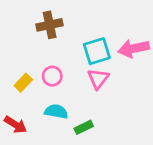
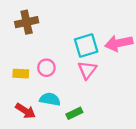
brown cross: (50, 25) -> (27, 22), moved
yellow rectangle: (23, 83) -> (21, 74), turned 49
red arrow: (15, 125) -> (25, 111), moved

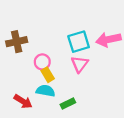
brown cross: (27, 22) -> (17, 42), moved
yellow rectangle: (21, 74) -> (48, 75), moved, turned 56

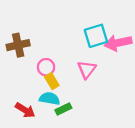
cyan square: (79, 42) -> (96, 36), moved
green rectangle: (68, 104) -> (63, 109), moved

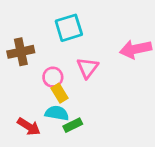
cyan square: (96, 36) -> (69, 28), moved
pink triangle: (87, 69) -> (87, 68), moved

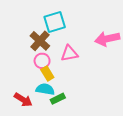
brown cross: (21, 52) -> (40, 41), moved, turned -36
pink triangle: (87, 68) -> (69, 54), turned 42

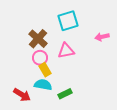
cyan square: (55, 22) -> (68, 21), moved
pink arrow: (107, 39) -> (102, 37), size x0.6
green rectangle: (58, 99) -> (65, 94), moved

